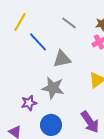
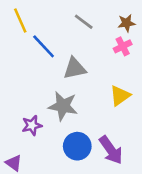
yellow line: (20, 22) -> (20, 20), turned -54
blue circle: (51, 125) -> (77, 146), moved

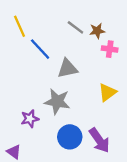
brown star: (126, 23) -> (97, 31), moved
pink cross: (123, 46) -> (110, 49), turned 35

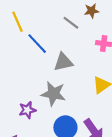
brown star: (97, 31) -> (92, 11), moved

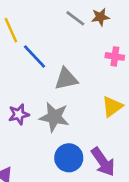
gray line: (71, 23) -> (75, 18), moved
purple star: (27, 110) -> (19, 114), moved

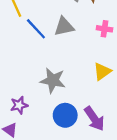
gray triangle: (66, 79) -> (64, 27), moved
purple star: (19, 114) -> (19, 105), moved

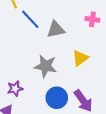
gray triangle: (64, 27) -> (56, 30), moved
yellow triangle: (102, 71) -> (80, 58), moved

